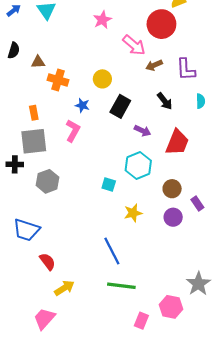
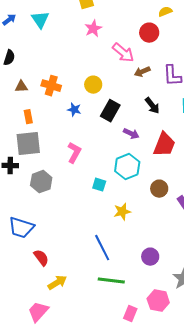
red circle: (161, 24) -> (149, 33), size x0.7
brown triangle: (38, 62) -> (21, 87), moved
pink L-shape: (73, 131) -> (74, 153), moved
purple circle: (173, 217) -> (150, 257), moved

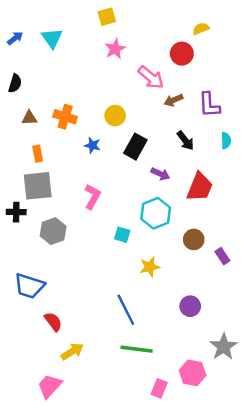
purple circle: (150, 257) -> (190, 306), moved

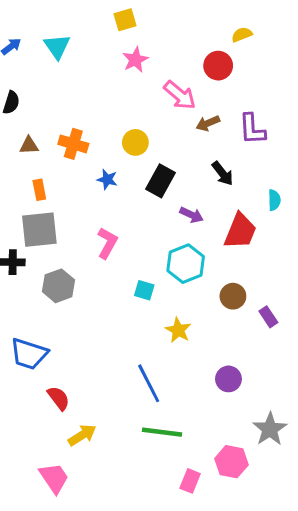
cyan semicircle: (226, 141) -> (274, 200), moved
yellow star: (150, 267) -> (178, 330), turned -30
pink trapezoid: (50, 386) -> (54, 478), turned 104

